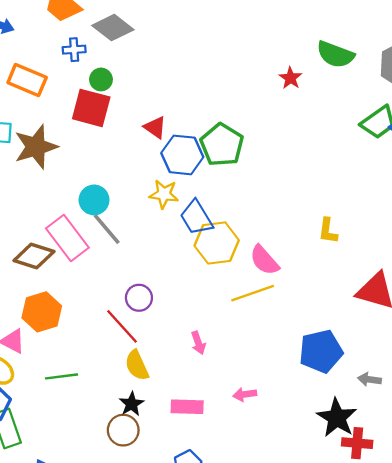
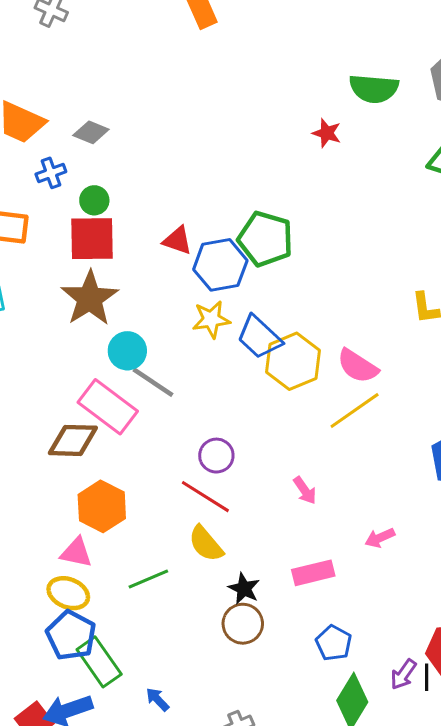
gray diamond: (113, 28) -> (91, 132), size x0.7
brown star: (36, 147) -> (90, 298), moved
yellow semicircle: (137, 365) -> (206, 544), moved

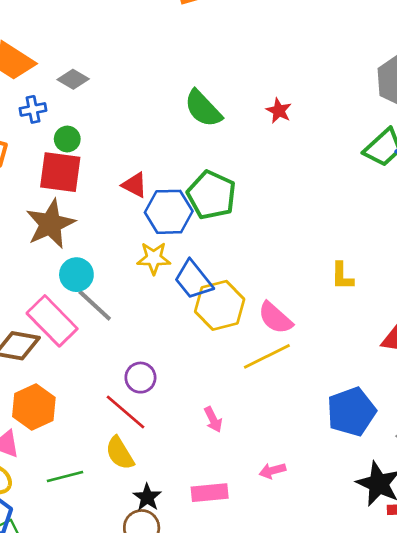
green semicircle: (374, 89) -> (203, 109), moved, turned 33

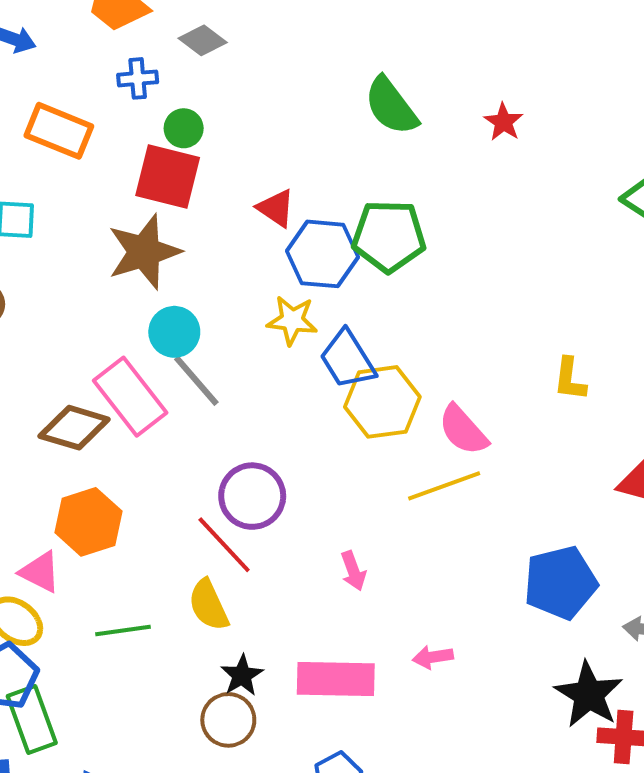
green pentagon: (211, 195) -> (389, 236), turned -30
purple circle: (140, 378) -> (252, 496), size x1.4
pink rectangle: (210, 493) -> (336, 679), size x1.4

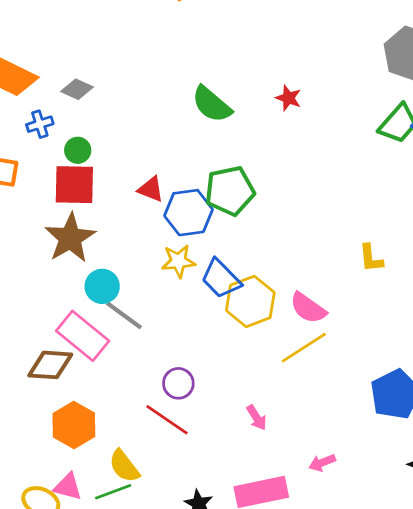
purple circle: (252, 496) -> (178, 383), size x0.7
pink triangle: (40, 572) -> (68, 487), moved
yellow semicircle: (209, 605) -> (124, 466), moved

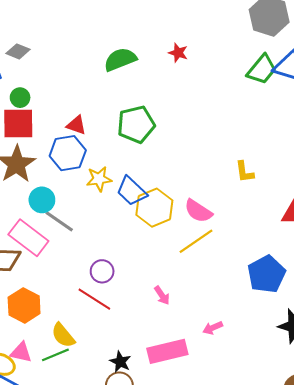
green semicircle: (212, 104) -> (120, 59), turned 120
blue hexagon: (189, 213) -> (68, 153), moved

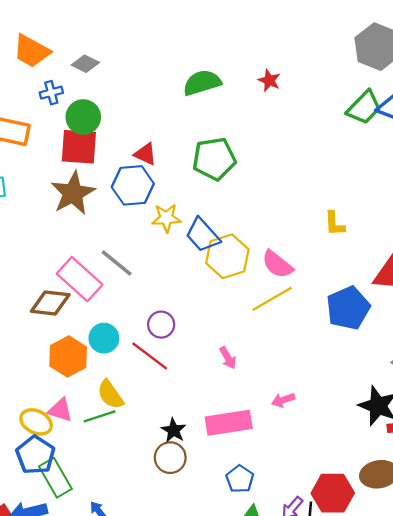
green circle: (20, 98) -> (83, 117), size x1.5
cyan circle: (42, 200) -> (104, 338), moved
blue pentagon: (266, 274) -> (348, 308), moved

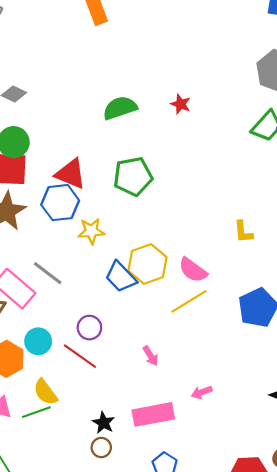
red triangle: (145, 154) -> (71, 174), size x1.5
blue trapezoid: (203, 235) -> (121, 277), moved
brown circle: (170, 458) -> (101, 447), size x0.7

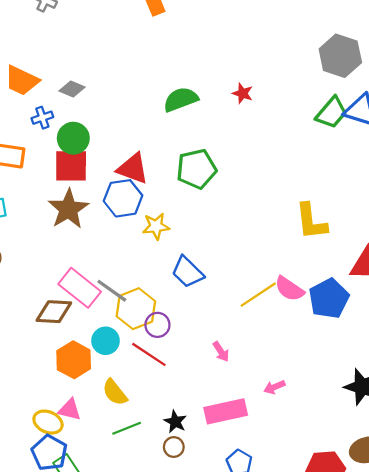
yellow L-shape: (243, 232) -> (311, 222), size x1.6
yellow hexagon: (147, 264) -> (136, 309), moved
pink semicircle: (193, 270) -> (289, 289), moved
gray line: (48, 273) -> (112, 291), moved
green line: (36, 412) -> (127, 428), moved

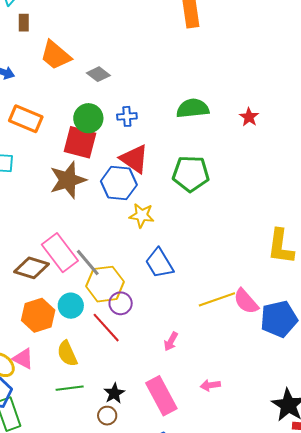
blue cross: (42, 118) -> (127, 116), moved
pink arrow: (221, 352) -> (171, 341), turned 48
pink rectangle: (226, 411) -> (161, 396), turned 60

